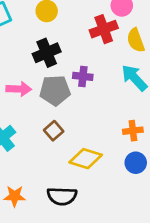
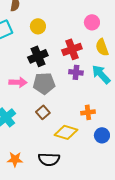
red cross: (104, 29) -> (72, 49), moved
purple cross: (83, 76) -> (76, 72), moved
orange cross: (133, 131) -> (88, 112), moved

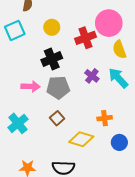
pink circle: (92, 22) -> (109, 23), size x1.6
red cross: (72, 49) -> (86, 38), moved
purple cross: (76, 72) -> (92, 76), turned 32

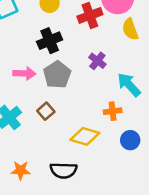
cyan arrow: (118, 78) -> (129, 85), moved
gray pentagon: (58, 87) -> (57, 75), turned -30
brown square: (57, 118) -> (46, 111), moved

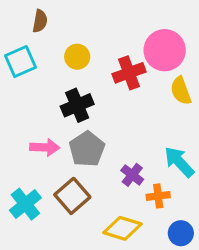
purple cross: (97, 61) -> (132, 175), moved
brown square: (46, 111) -> (72, 196), size x1.5

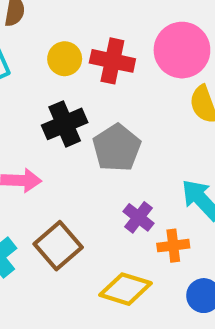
red cross: (129, 73) -> (112, 61), moved, turned 32
gray pentagon: (87, 149) -> (117, 148), moved

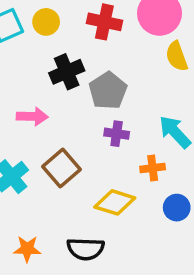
yellow circle: (65, 59) -> (46, 22), moved
purple cross: (139, 217) -> (117, 134), moved, turned -30

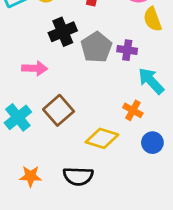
purple cross: (117, 134) -> (127, 50), moved
orange cross: (153, 168) -> (133, 110), turned 36

